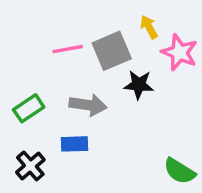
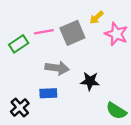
yellow arrow: (149, 27) -> (97, 18), turned -104
black star: (139, 85) -> (90, 81), moved
green rectangle: (29, 108) -> (19, 44), moved

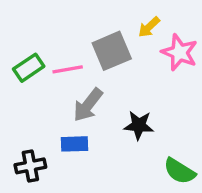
pink line: (44, 32) -> (68, 69), moved
gray arrow: (57, 68) -> (88, 105), turned 120
black cross: (20, 107) -> (30, 166), turned 30

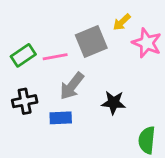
black cross: (30, 166) -> (25, 101), moved
green semicircle: (179, 171) -> (147, 140), turned 64

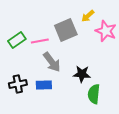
gray arrow: (72, 86) -> (52, 62), turned -75
black cross: (25, 101) -> (18, 84), moved
green semicircle: (147, 140) -> (94, 94), moved

